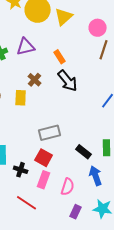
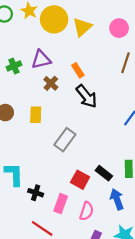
pink circle: (98, 28) -> (119, 28), moved
brown cross: (35, 80) -> (51, 83), moved
gray rectangle: (50, 133) -> (65, 140), moved, turned -40
red square: (44, 158) -> (80, 180), moved

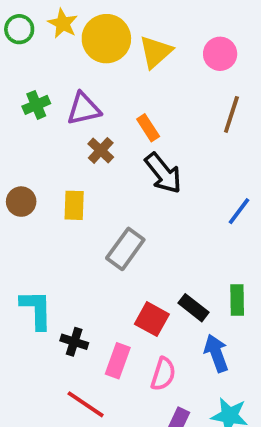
green cross: (14, 66) -> (36, 105), moved

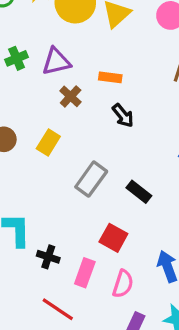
orange rectangle: (148, 128) -> (110, 77), turned -50
black arrow: (163, 173) -> (123, 116), size x0.7
yellow rectangle: (74, 205) -> (48, 142), turned 30
black rectangle: (194, 308) -> (139, 192), moved

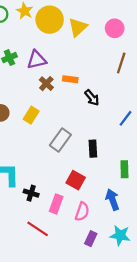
orange rectangle: (110, 77) -> (70, 79), moved
black arrow: (123, 116) -> (92, 98), moved
black rectangle: (139, 192) -> (93, 149), turned 49

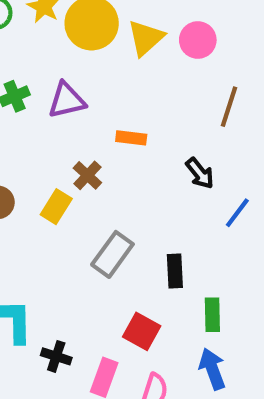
pink circle: (115, 28) -> (198, 40), moved
brown cross: (46, 84) -> (87, 175), moved
black arrow: (92, 98) -> (200, 173), moved
green rectangle: (124, 169) -> (212, 315), moved

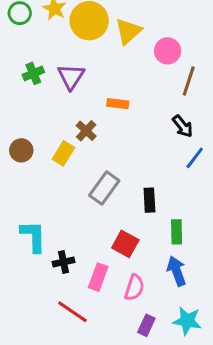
pink circle: (198, 40) -> (168, 51), moved
purple triangle: (67, 100) -> (71, 76), turned -44
black arrow: (200, 173) -> (183, 126), moved
black cross: (56, 356) -> (63, 262), turned -30

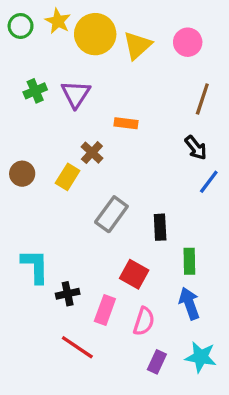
pink circle: (168, 51) -> (188, 42), moved

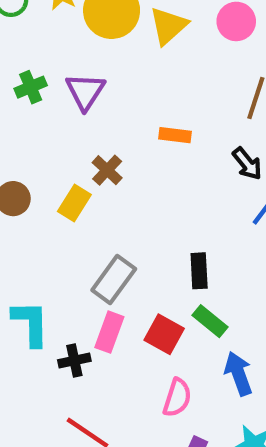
orange rectangle: (126, 123) -> (175, 135), moved
gray rectangle: (111, 214) -> (114, 280), moved
green rectangle: (189, 261) -> (210, 321), moved, turned -50
pink rectangle: (105, 310) -> (109, 332), moved

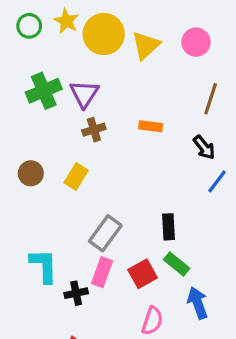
green cross: (31, 87) -> (44, 91), size x1.5
brown cross: (107, 170) -> (94, 130), moved, turned 30
red square: (164, 334) -> (143, 274), turned 32

